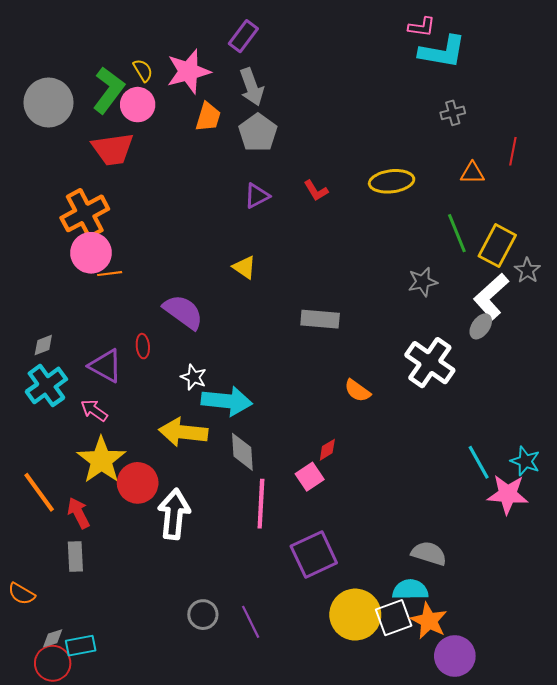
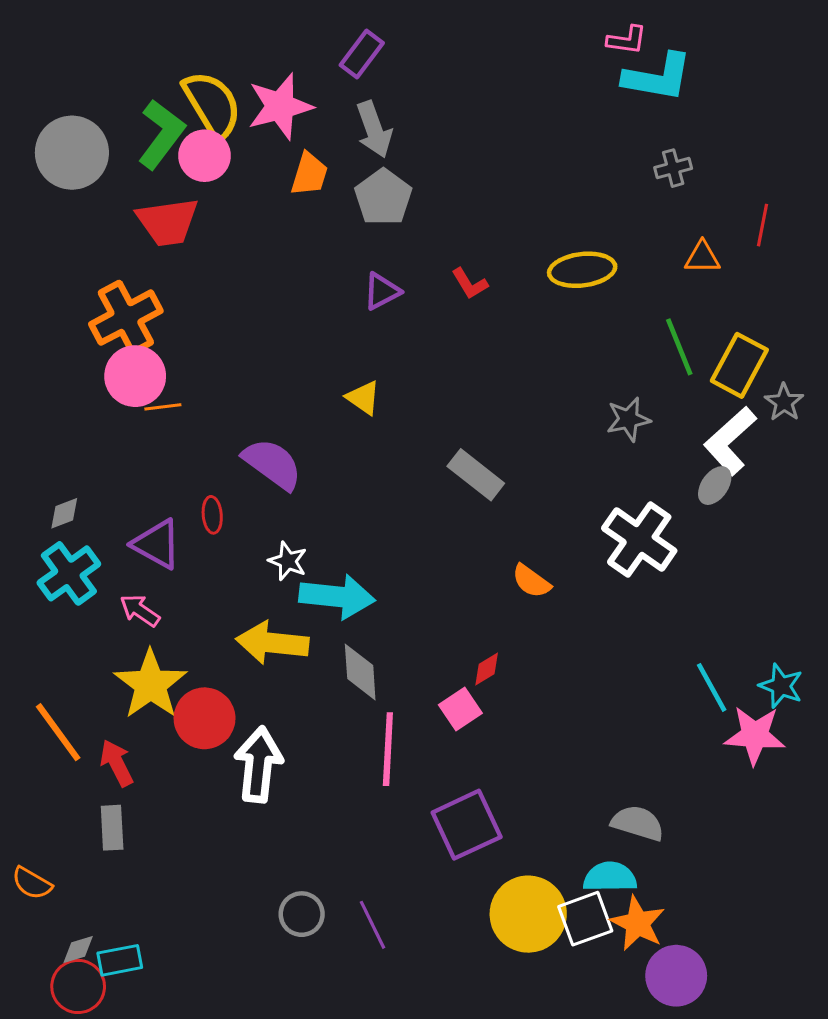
yellow semicircle: (143, 70) -> (212, 105), size x2.0
gray rectangle: (320, 319) -> (476, 475), turned 33

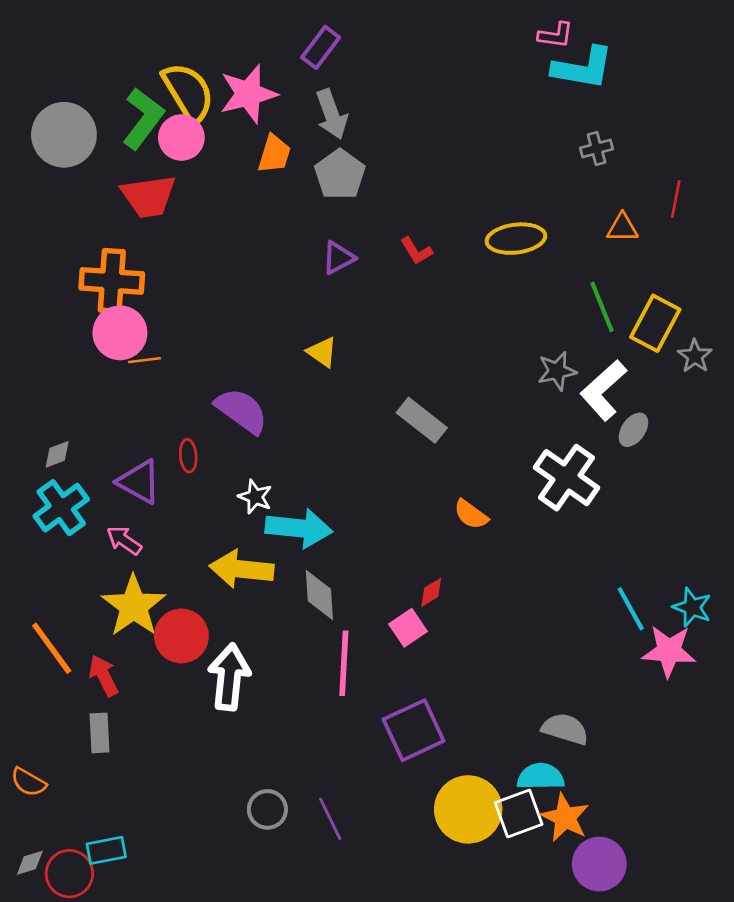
orange cross: (126, 318) -> (112, 281), turned 32
white L-shape: (730, 441) -> (603, 390), moved
gray diamond: (78, 950) -> (30, 863), moved

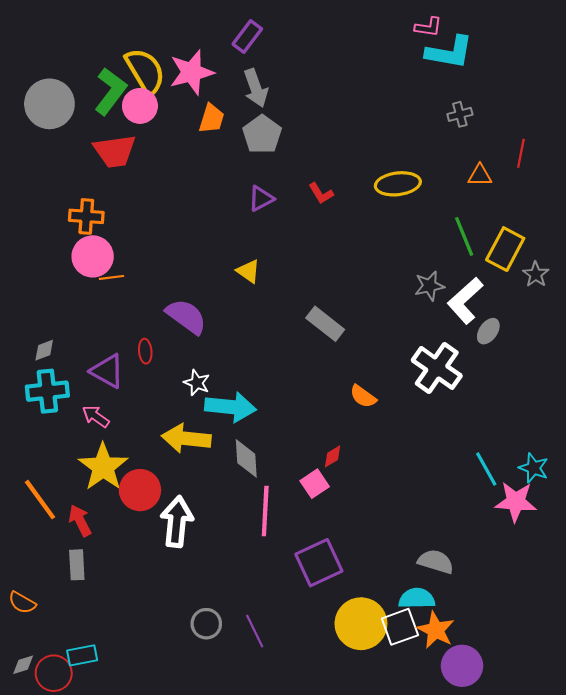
orange cross: (112, 281) -> (86, 216), size x0.7
cyan cross: (61, 508) -> (47, 391), turned 30

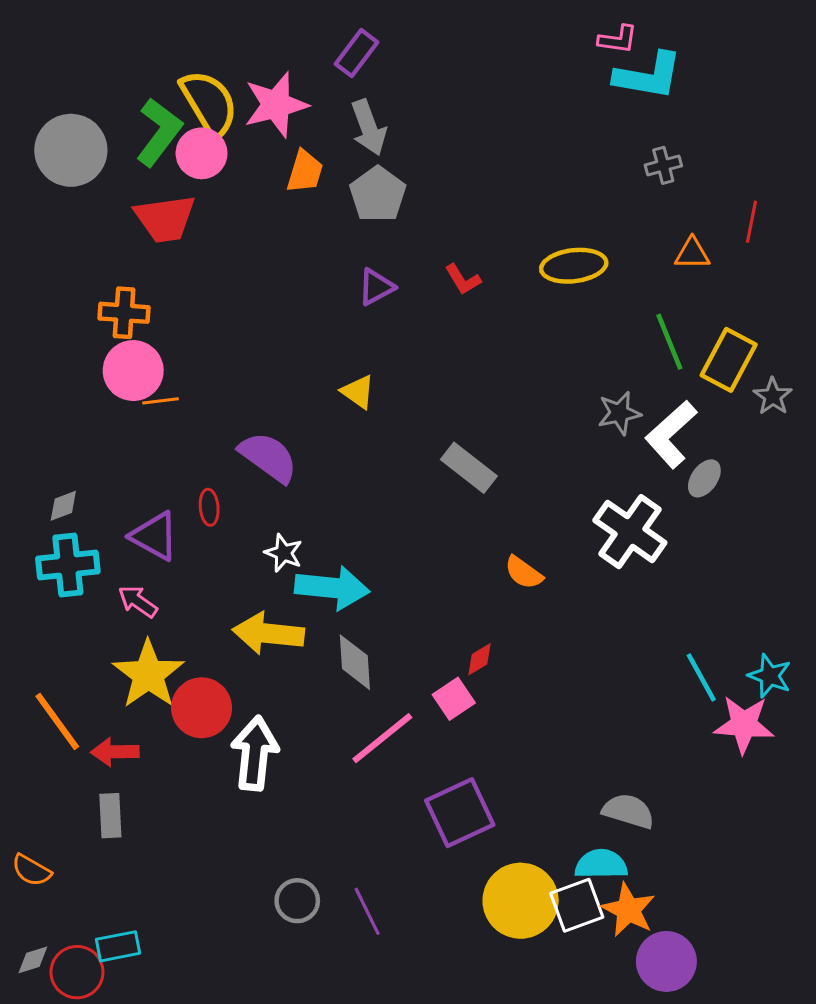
pink line: (265, 511) -> (382, 738), turned 48
red arrow: (80, 521) -> (115, 752), turned -64

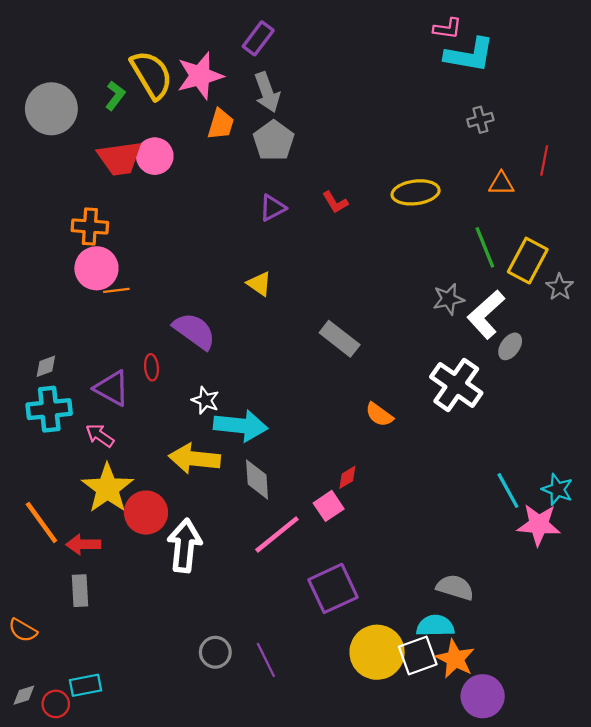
green L-shape: (159, 132) -> (115, 96), size x0.6
pink circle: (202, 153) -> (155, 156), moved
red circle: (77, 972) -> (56, 704), size x0.7

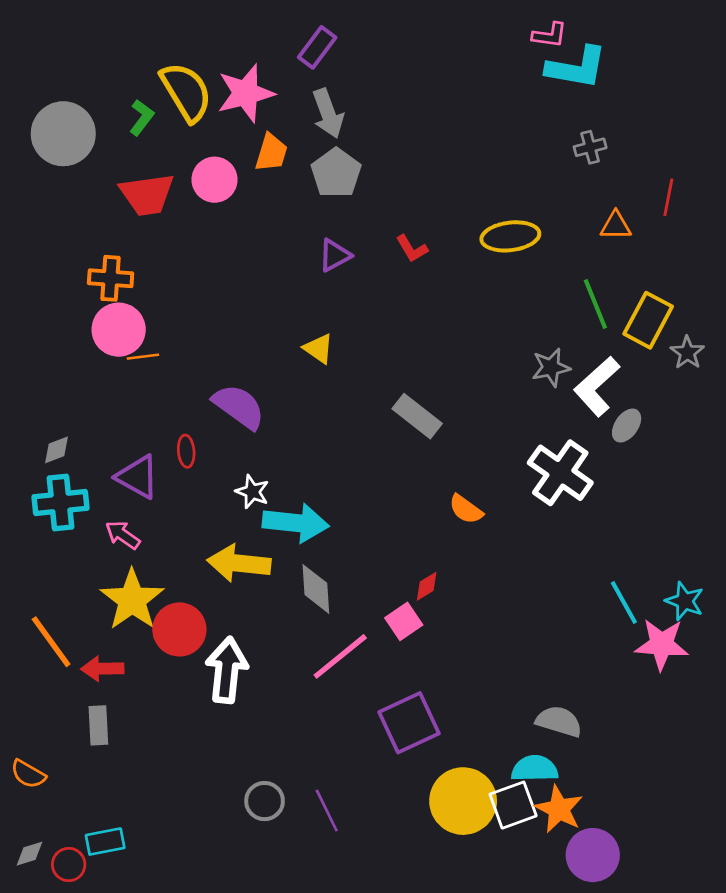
pink circle: (155, 156) -> (215, 180), moved

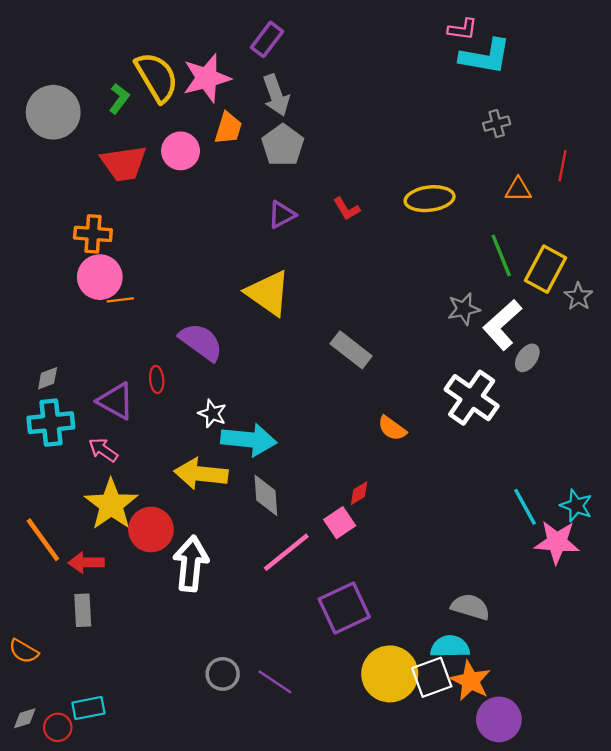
yellow triangle: (319, 349) -> (268, 293), size x1.8
purple line: (327, 810) -> (275, 682), turned -30

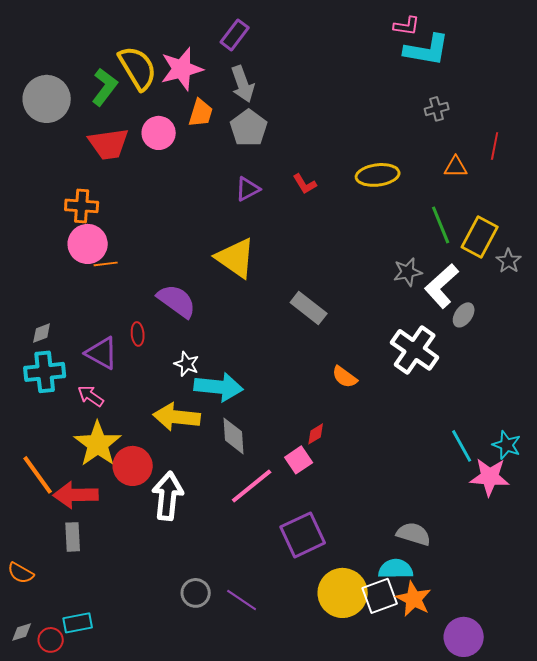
green L-shape: (119, 99) -> (105, 87), size x1.4
red arrow: (86, 562) -> (76, 495), size x1.4
purple circle: (499, 719) -> (464, 637), moved

